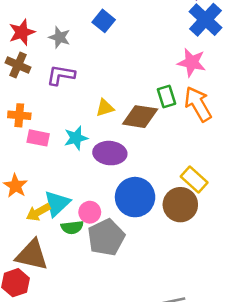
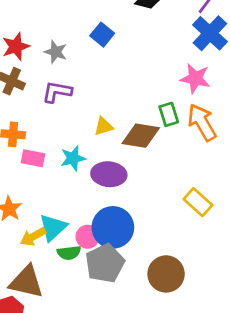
blue circle: (135, 197) -> (113, 227), moved
brown circle: (180, 205) -> (166, 274), moved

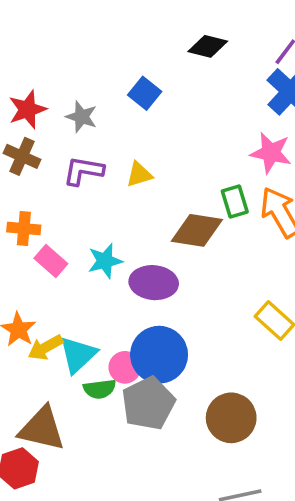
yellow triangle: (104, 126) -> (139, 174), moved
pink rectangle: (33, 158) -> (51, 261), turned 30
yellow arrow: (33, 237) -> (45, 348), moved

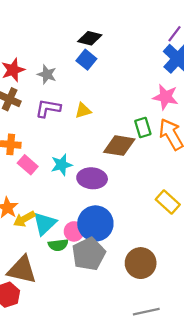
black diamond: (208, 46) -> (90, 38), moved

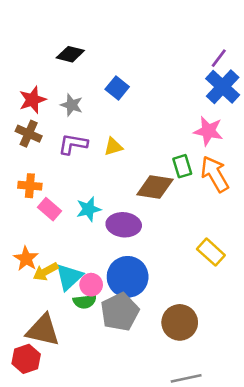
black diamond: (90, 38) -> (70, 54), moved
pink circle: (74, 231) -> (91, 285), moved

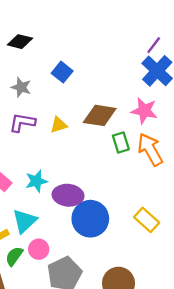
brown diamond: (155, 187) -> (100, 115), moved
cyan triangle: (69, 277) -> (25, 221), moved
blue circle: (128, 277) -> (90, 219), moved
green semicircle: (85, 302) -> (14, 256), moved, turned 132

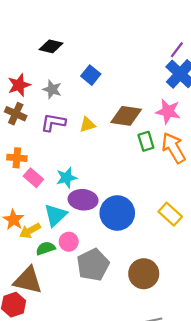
purple ellipse: (68, 195) -> (83, 200), moved
green semicircle: (14, 256) -> (46, 248), turned 36

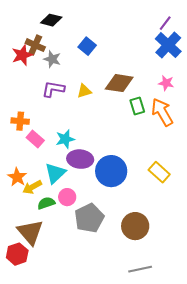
pink star: (168, 111) -> (166, 83), moved, size x0.7
brown cross: (16, 114) -> (35, 45), moved
brown triangle: (28, 280) -> (30, 232), turned 36

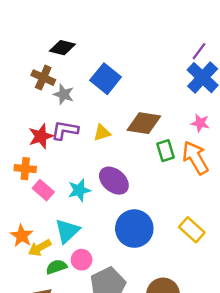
blue square: (87, 46) -> (106, 79), size x1.4
red star: (22, 55) -> (41, 136), moved
purple ellipse: (80, 159) -> (114, 181), moved, turned 35

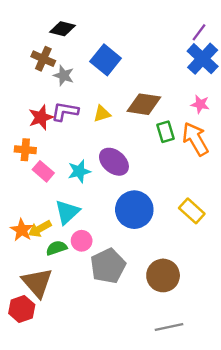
orange star: (22, 236) -> (22, 230), moved

